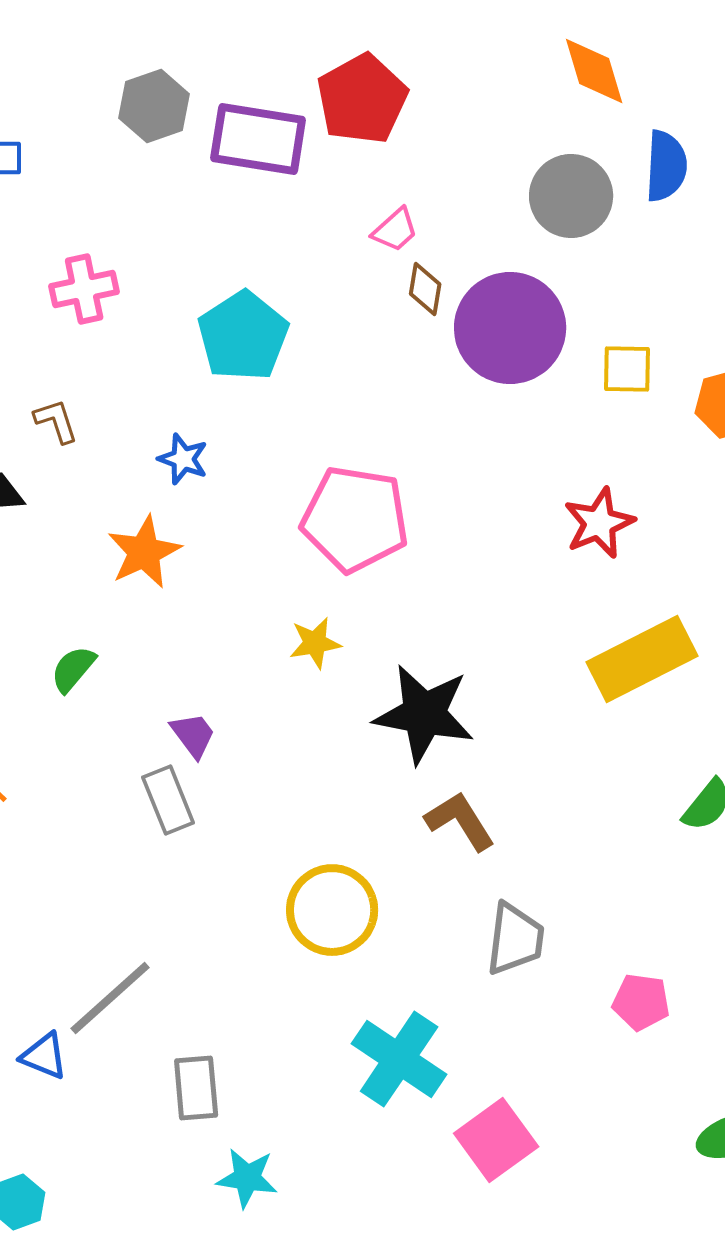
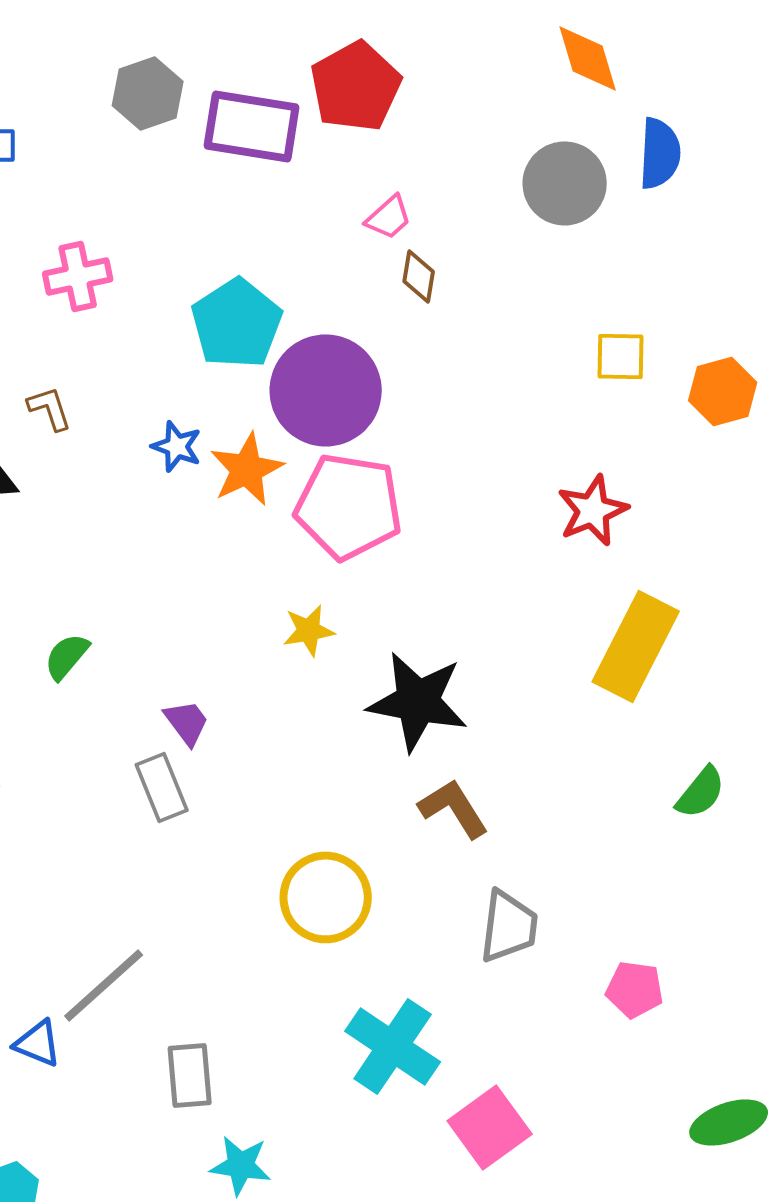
purple circle: (510, 328) -> (326, 390), moved
orange star: (144, 552) -> (247, 469), moved
yellow rectangle: (642, 659) -> (636, 646), turned -36

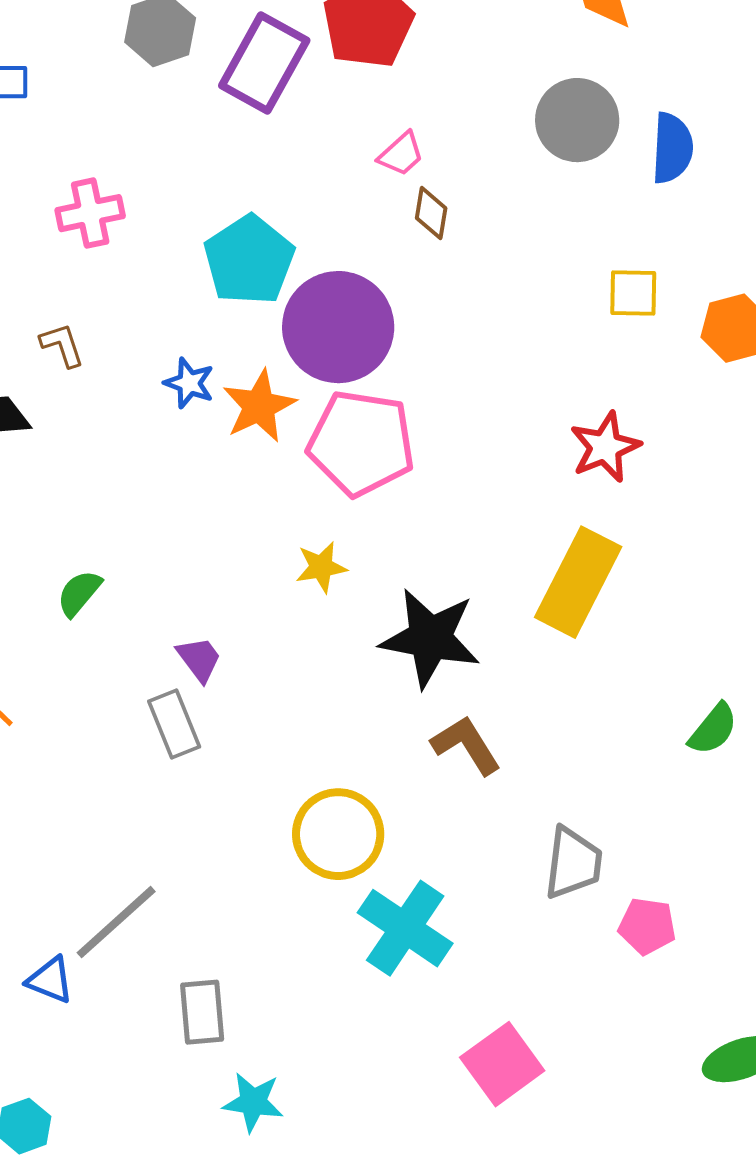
purple rectangle: (252, 126) -> (264, 63), turned -70
blue semicircle: (660, 153) -> (672, 148), moved
yellow rectangle: (636, 646) -> (578, 582), moved
gray trapezoid: (509, 926) -> (573, 863), moved
cyan cross: (393, 1046) -> (405, 928), moved

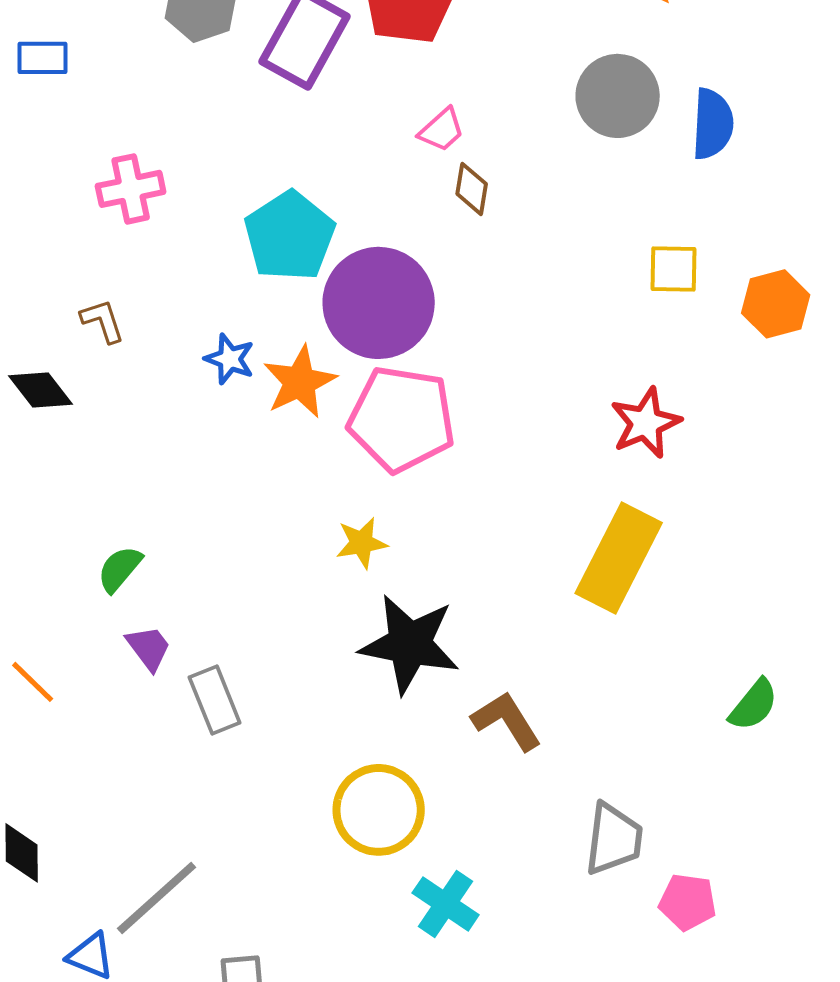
black star: (430, 638) -> (410, 644), moved
purple trapezoid: (199, 659) -> (149, 648), moved
cyan cross: (405, 928) -> (446, 904), size x0.7

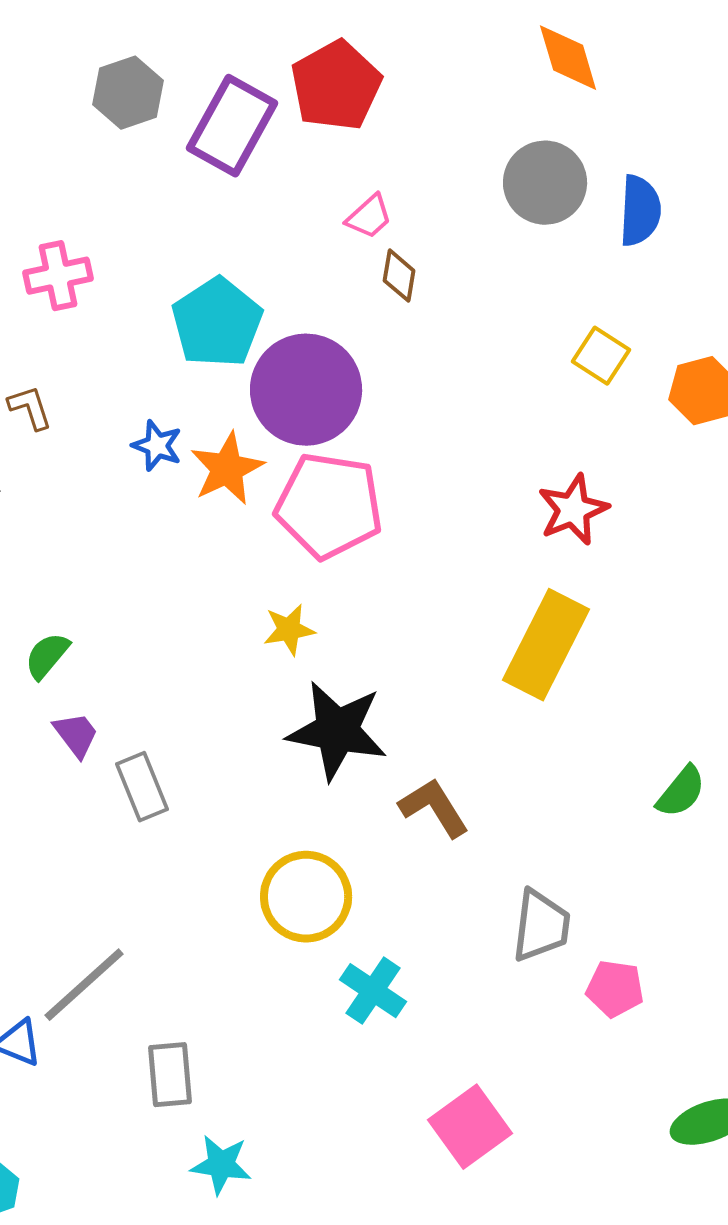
yellow square: (674, 269) -> (601, 356), turned 32

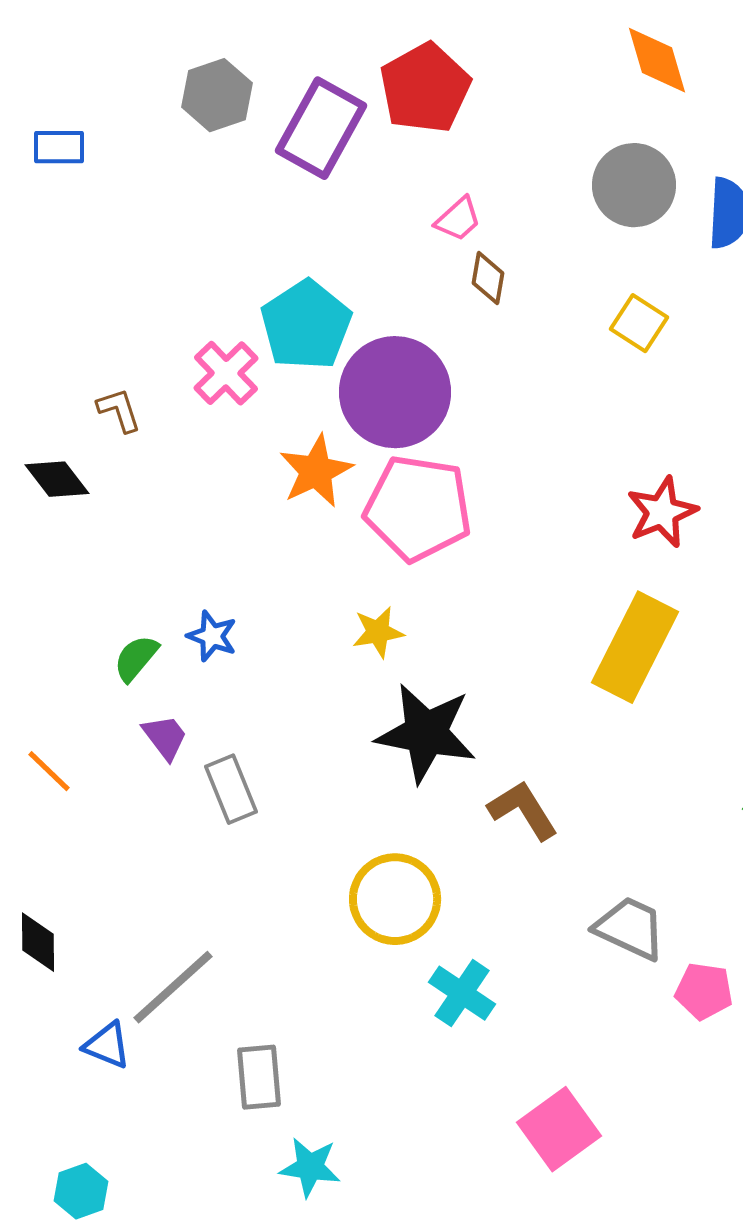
pink cross: (58, 276) -> (226, 373), moved, turned -32
yellow square: (601, 356) -> (639, 323), moved
blue star: (157, 446) -> (212, 636), moved
gray trapezoid: (541, 926) -> (630, 928), turned -72

